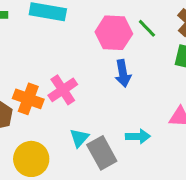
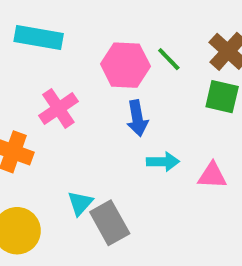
pink cross: (63, 90) -> (58, 108), moved
cyan arrow: (138, 136) -> (163, 162), moved

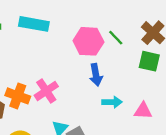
pink cross: (58, 108) -> (46, 91), moved

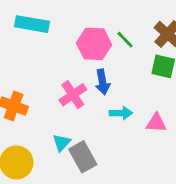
pink cross: (46, 91) -> (73, 95), moved

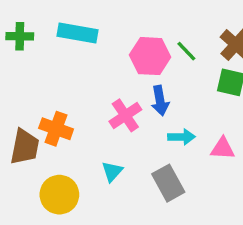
gray rectangle: (83, 157) -> (168, 183), moved

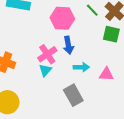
green line: (186, 51) -> (92, 10), moved
cyan triangle: (112, 172) -> (45, 70), moved

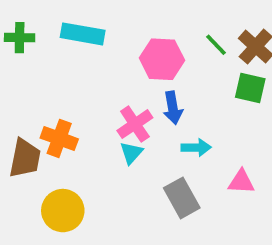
pink triangle: (106, 74) -> (241, 182), moved

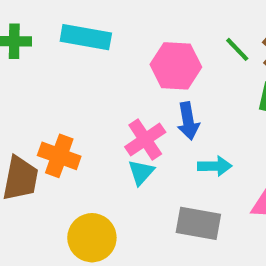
gray rectangle: (182, 198) -> (198, 223), turned -51
yellow circle: (63, 211) -> (92, 238), moved

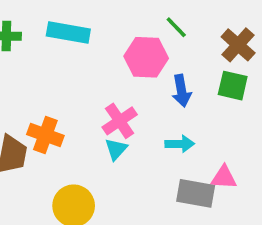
green line: (237, 49) -> (176, 27), moved
blue arrow: (188, 121) -> (181, 91), moved
gray rectangle: (198, 223) -> (196, 193), moved

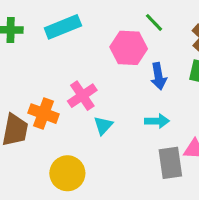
cyan rectangle: (68, 32) -> (63, 27), turned -32
pink cross: (120, 121) -> (82, 96), moved
gray rectangle: (196, 193) -> (170, 163), turned 72

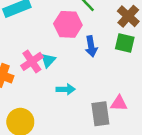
cyan arrow: (157, 121) -> (66, 89), moved
cyan triangle: (103, 125) -> (48, 60), moved

